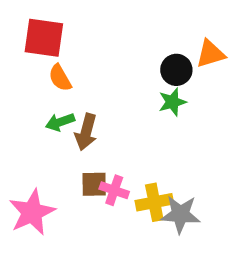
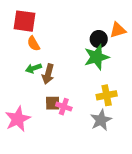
green star: (172, 102) -> (96, 57), size x1.6
yellow cross: (154, 202) -> (107, 95), moved
gray star: (180, 214) -> (101, 120), turned -30

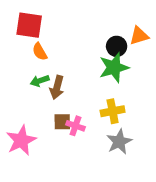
yellow cross: (107, 95) -> (113, 111), moved

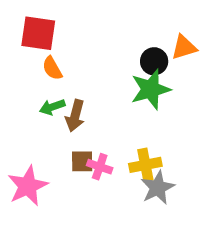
yellow cross: (113, 111) -> (145, 165), moved

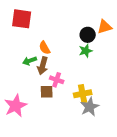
orange semicircle: (52, 68) -> (45, 48), moved
green star: (151, 89) -> (86, 51), size x0.6
pink cross: (100, 167) -> (57, 80), moved

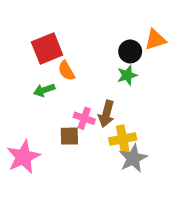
red square: (22, 19) -> (47, 49), moved, turned -30
brown arrow: (43, 66) -> (106, 114), moved

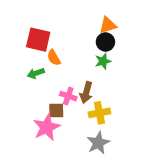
orange triangle: (155, 40) -> (108, 25), moved
red square: (47, 49) -> (38, 40), turned 35
pink star: (23, 157) -> (47, 127), moved
gray star: (133, 158) -> (98, 143), moved

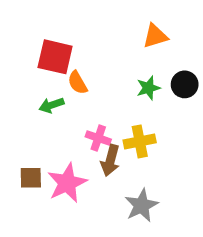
black circle: (105, 42) -> (185, 84), moved
brown arrow: (86, 92) -> (110, 160), moved
brown square: (56, 110) -> (31, 178), moved
yellow cross: (99, 113) -> (140, 141), moved

